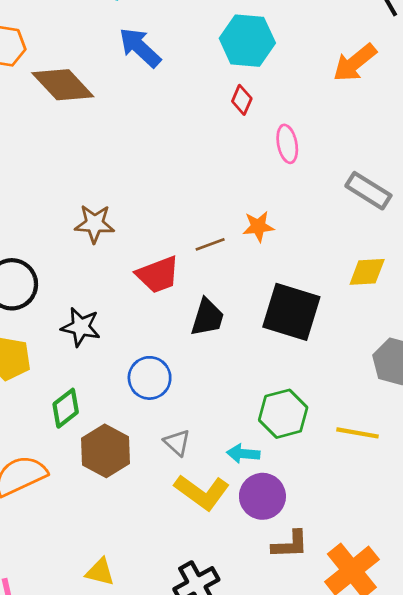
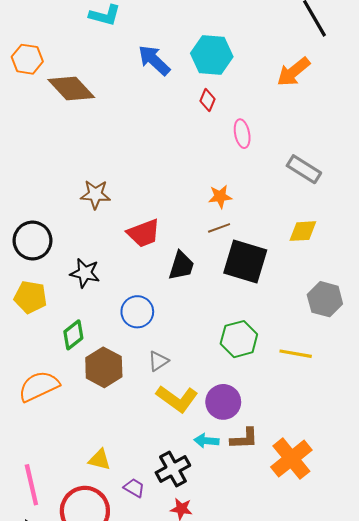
blue arrow: (140, 48) -> (154, 60), moved
brown line: (210, 244) -> (219, 228), moved
gray triangle: (177, 443) -> (158, 361), turned 45
cyan arrow: (243, 454) -> (206, 441), moved

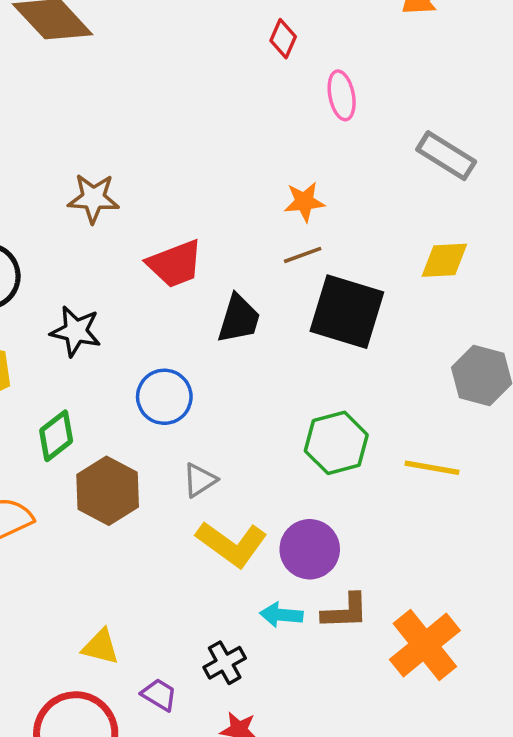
black cross: (173, 469) -> (225, 663), size x0.7

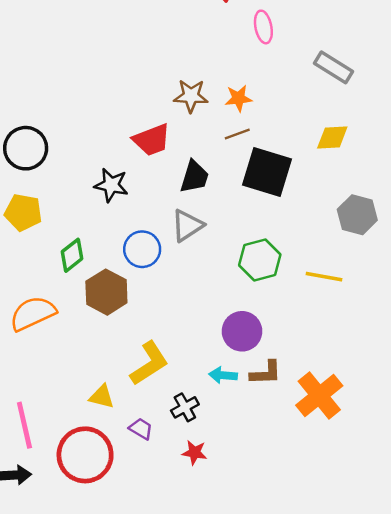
brown star: (93, 198) -> (191, 96), moved
black star: (76, 331) -> (111, 185), moved
blue circle: (164, 397) -> (142, 249), moved
gray triangle: (200, 480) -> (187, 225), moved, size x1.4
yellow L-shape: (232, 544) -> (149, 363), moved, turned -69

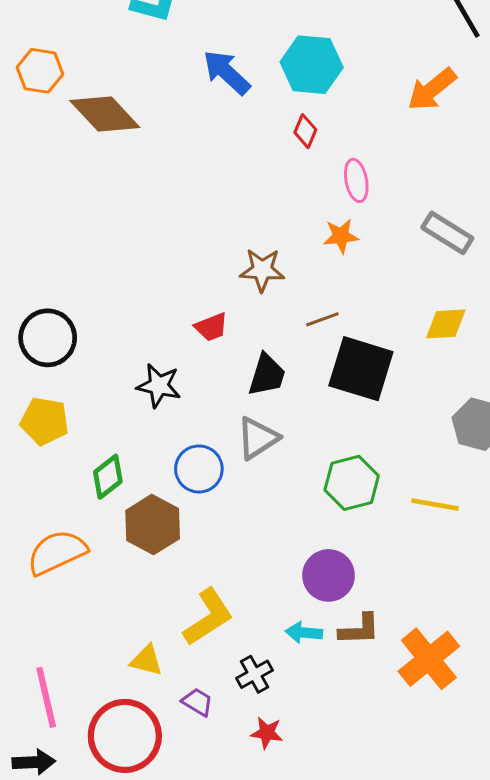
orange star: (238, 98) -> (341, 236), moved
red trapezoid: (152, 140) -> (211, 327), size x0.7

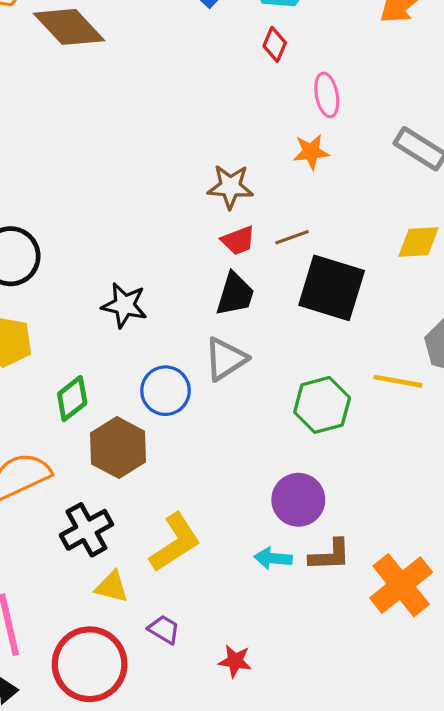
red trapezoid: (211, 327) -> (238, 240), moved
yellow line: (435, 504) -> (398, 381), moved
black cross: (254, 674) -> (86, 530), moved, size x1.4

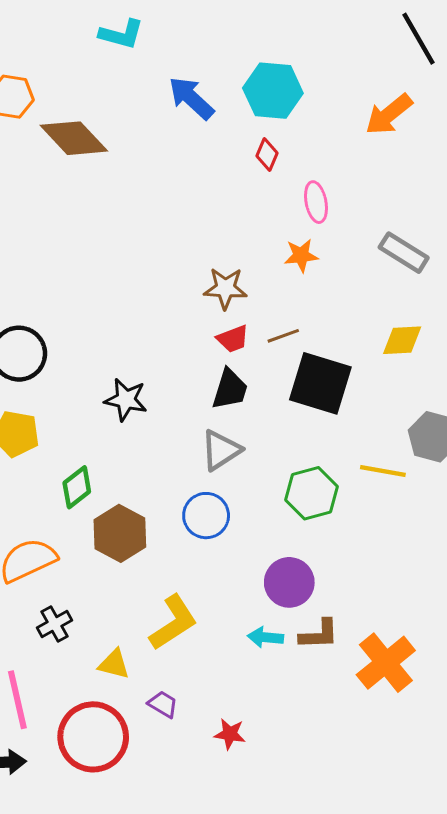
blue circle: (165, 391) -> (206, 516), moved
black cross: (86, 530) -> (55, 624), moved, size x0.7

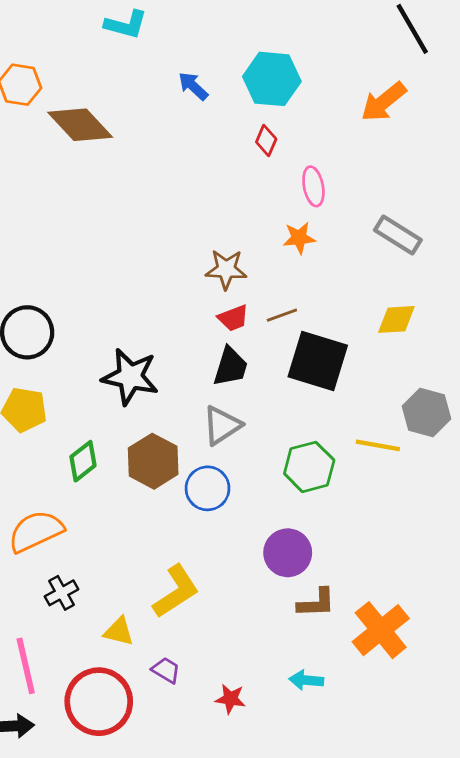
blue arrow: (191, 98) -> (193, 86), size x0.7
black star: (126, 400) -> (130, 377), size x1.4
brown hexagon: (120, 533) -> (153, 461), moved
cyan arrow: (265, 637) -> (306, 680), moved

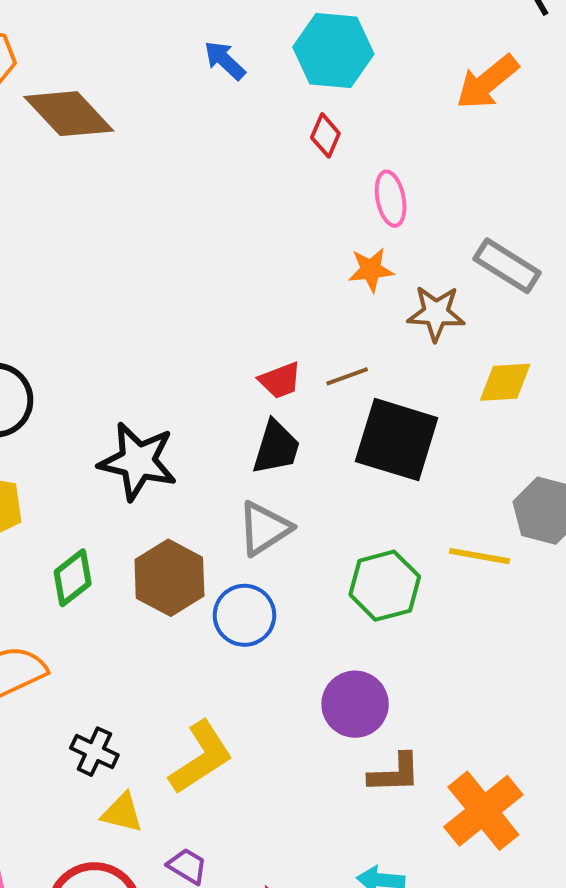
brown star: (226, 269) -> (436, 313), moved
black cross: (62, 593) -> (94, 752), moved, turned -36

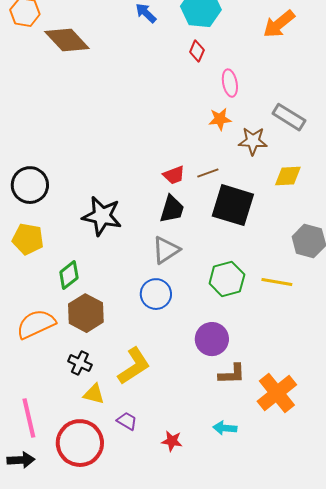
yellow line: (479, 556) -> (277, 282), moved
brown hexagon: (169, 578) -> (86, 313), moved

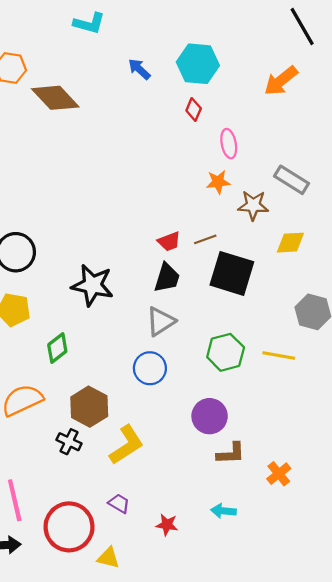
brown hexagon: (86, 313) -> (89, 407), moved
orange cross: (277, 393) -> (279, 474), size x0.6
yellow triangle: (94, 394) -> (108, 558), moved

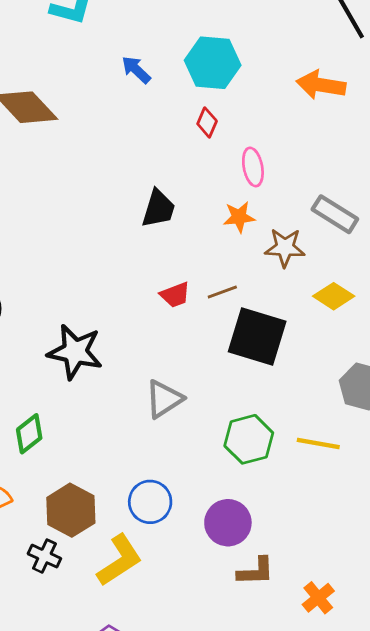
orange arrow: (281, 81) -> (321, 85), turned 48
yellow diamond: (290, 243) -> (334, 296), turned 36
black trapezoid: (167, 278) -> (158, 209), moved
blue circle: (150, 368) -> (150, 502), moved

